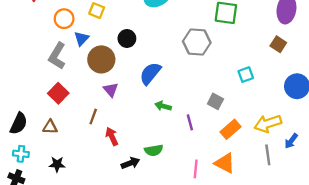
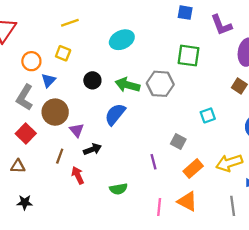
brown circle: (101, 59) -> (55, 112), moved
green arrow: (163, 106) -> (127, 85), moved, size x1.5
gray line: (268, 155) -> (233, 206), moved
black arrow: (130, 163) -> (92, 149), moved

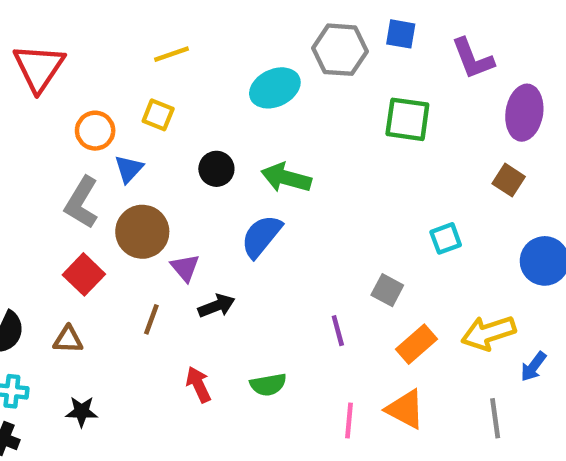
gray hexagon: (160, 84) -> (340, 50), moved
red arrow: (78, 175) -> (198, 385), moved

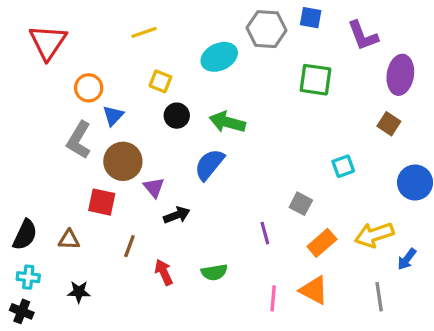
yellow square: (158, 115) -> (160, 81), moved
red square: (84, 274) -> (102, 202), moved, turned -32
brown line: (151, 319) -> (129, 246), moved

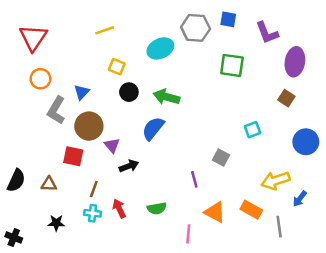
orange circle: (89, 88) -> (40, 79), moved
orange rectangle: (322, 243) -> (251, 210), moved, turned 70
cyan cross: (28, 277) -> (93, 213), moved
orange triangle: (314, 290) -> (215, 212), moved
pink line: (273, 298) -> (188, 234), moved

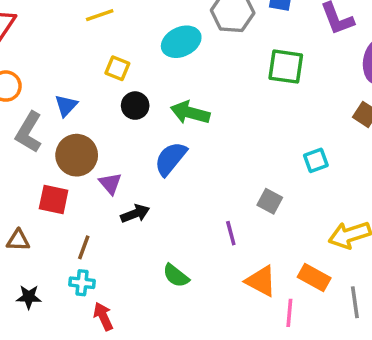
red arrow: (119, 208) -> (103, 316), moved
green semicircle: (157, 208) -> (176, 276), turned 48
pink line: (188, 234) -> (289, 313), moved

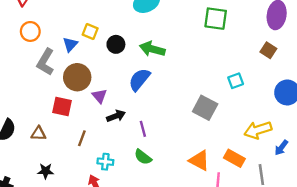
yellow square: (117, 68) -> (90, 31), moved
gray square: (270, 201) -> (205, 108), size x1.5
purple line: (231, 233) -> (143, 129), moved
cyan cross: (82, 283) -> (105, 162), moved

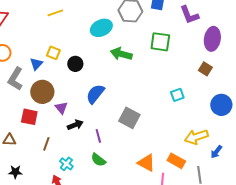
green arrow: (152, 49) -> (121, 54), moved
gray square: (205, 108) -> (129, 118), moved
cyan cross: (105, 162) -> (66, 164), turned 32

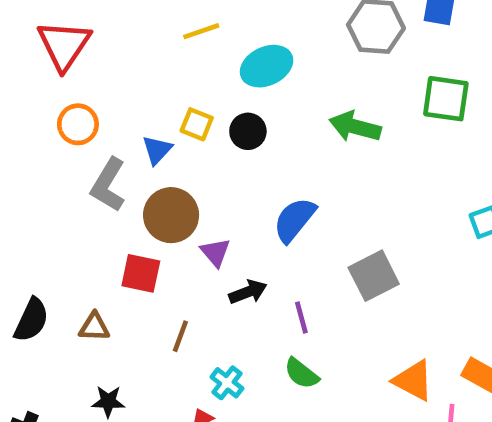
cyan ellipse: (101, 28) -> (267, 66), moved
black circle: (75, 64) -> (248, 131), moved
gray square: (129, 118) -> (374, 276), turned 35

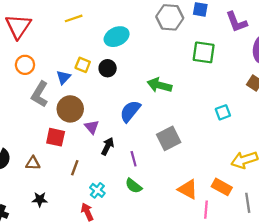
yellow line: (201, 31) -> (74, 18), moved
green arrow: (355, 127) -> (160, 85), moved
black arrow: (248, 292) -> (108, 146), turned -42

